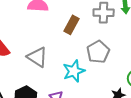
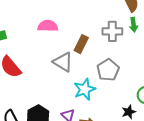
gray triangle: (37, 57) -> (63, 62), moved

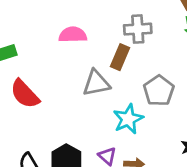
gray cross: (112, 31) -> (138, 29), moved
gray triangle: (63, 62) -> (96, 83), turned -40

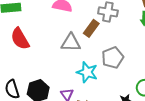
cyan star: (128, 119) -> (87, 72), turned 30

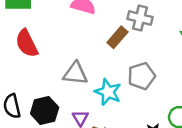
gray triangle: (71, 43) -> (75, 74), moved

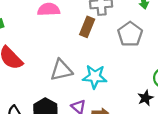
gray pentagon: (142, 76) -> (130, 34), moved

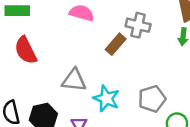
gray pentagon: (130, 34) -> (152, 99), moved

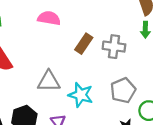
gray cross: (138, 25) -> (114, 47), moved

